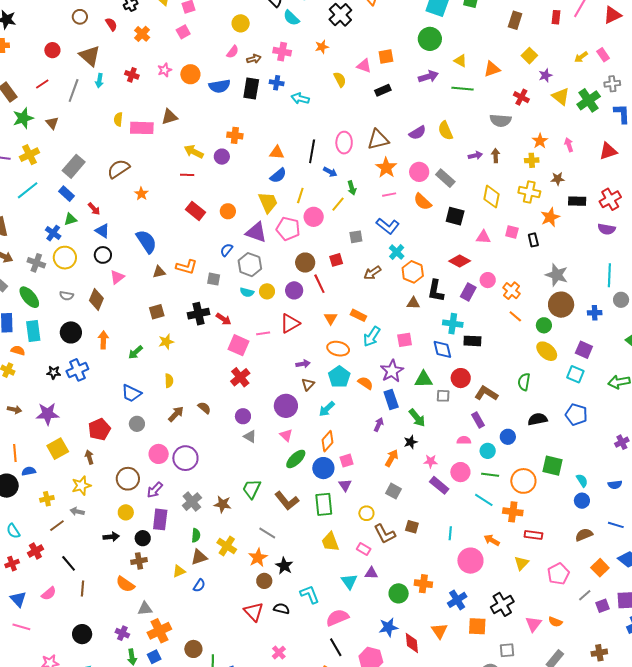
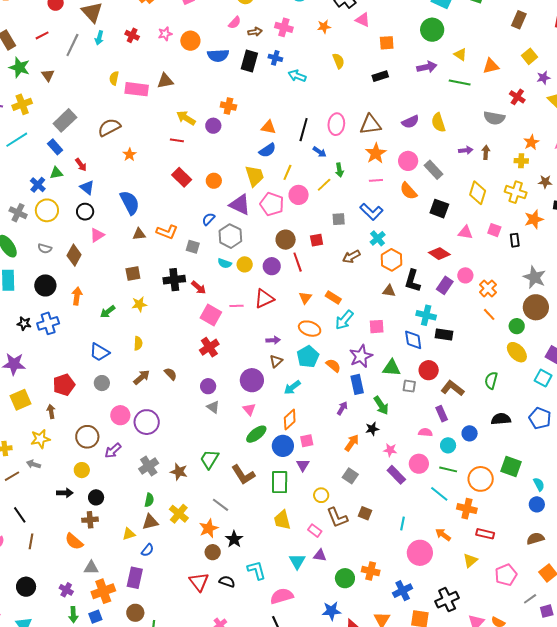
pink triangle: (364, 66) -> (363, 20), moved
green star: (23, 118) -> (19, 67), turned 30
purple rectangle: (160, 519) -> (135, 578), moved

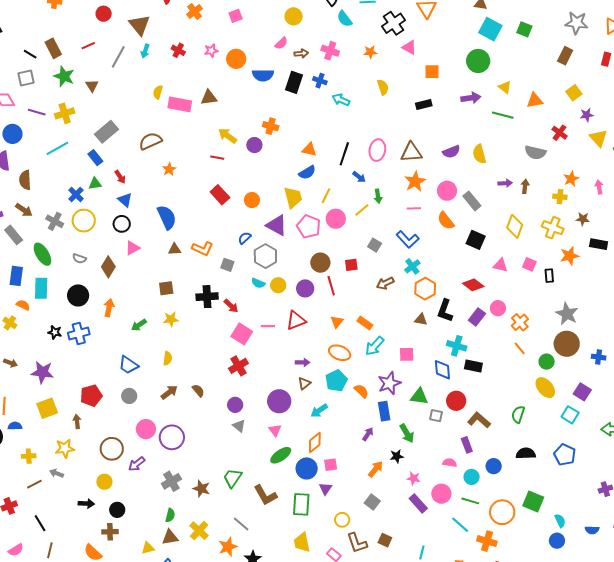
gray square: (339, 219) -> (375, 245), turned 32

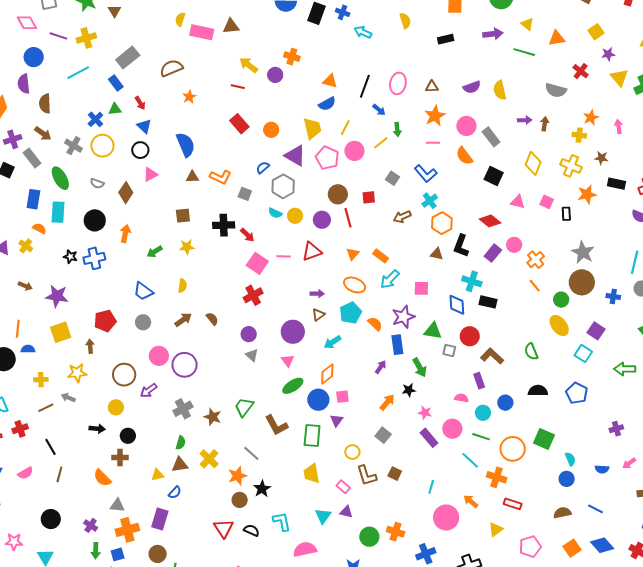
brown triangle: (411, 152) -> (432, 87), size x0.6
green semicircle: (518, 414) -> (531, 352), turned -42

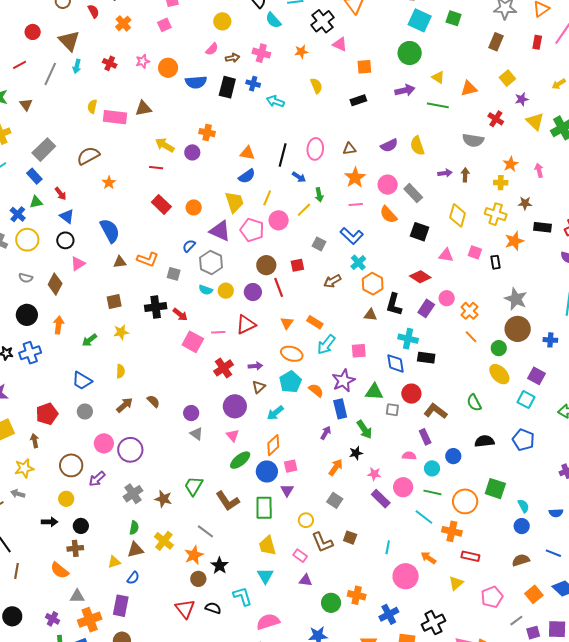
red cross: (253, 295) -> (223, 368), moved
cyan triangle: (323, 516) -> (265, 576), moved

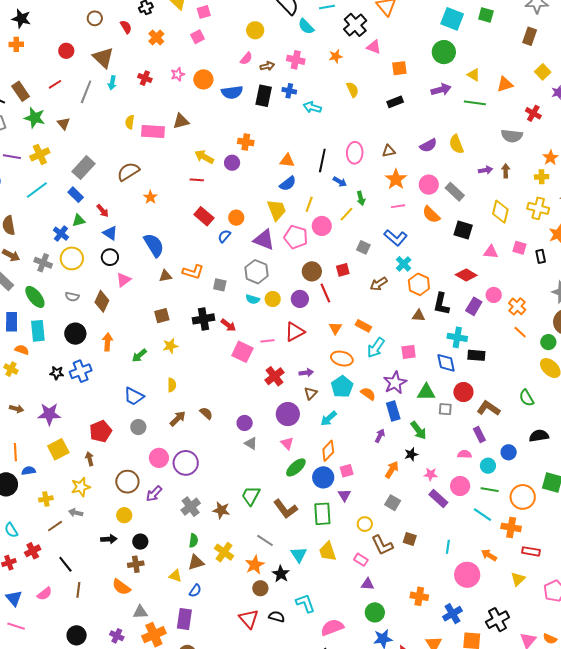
blue semicircle: (189, 246) -> (224, 236), moved
yellow triangle: (114, 562) -> (175, 576), turned 40
cyan triangle: (265, 576) -> (299, 555), moved
green circle: (331, 603) -> (375, 612), moved

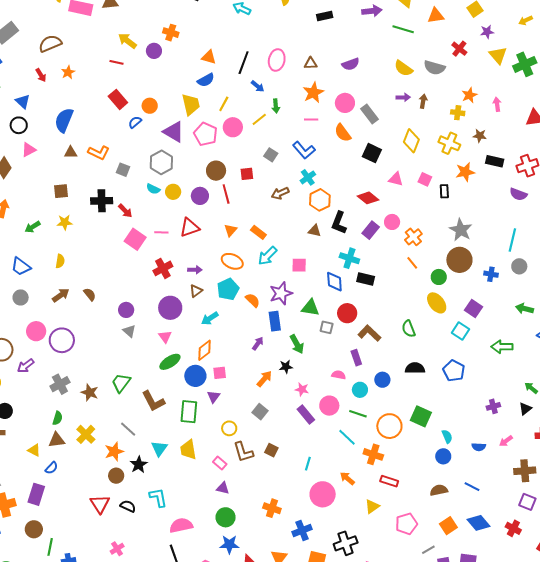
yellow semicircle: (456, 144) -> (403, 68), moved, turned -42
red arrow: (103, 211) -> (41, 75), moved
blue semicircle: (154, 245) -> (64, 120), turned -135

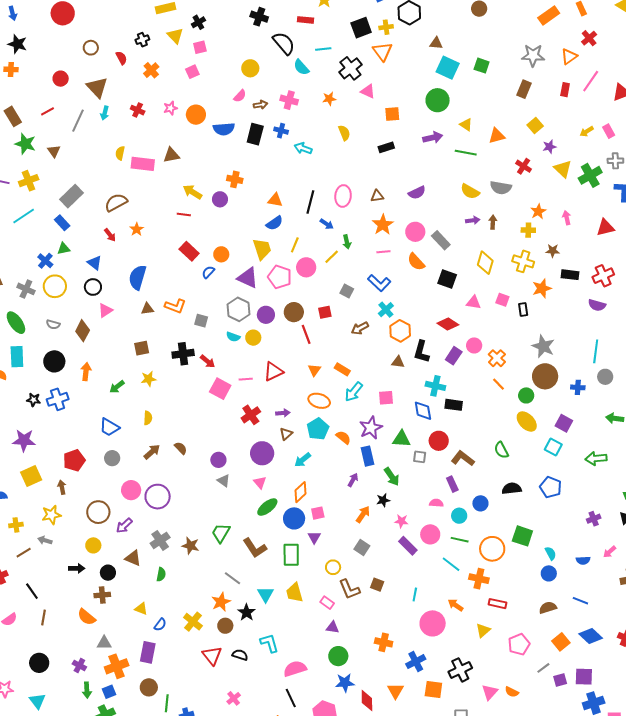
purple circle: (200, 196) -> (266, 315), moved
yellow cross: (86, 434) -> (193, 622), moved
brown triangle: (57, 440) -> (133, 558), moved, turned 36

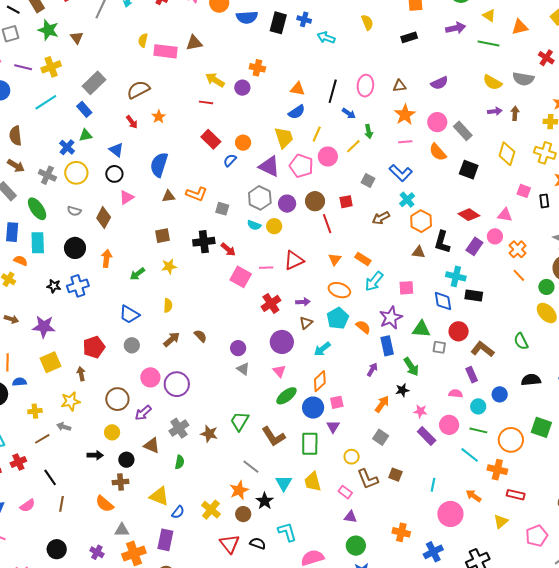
pink triangle: (474, 302) -> (505, 215), moved
yellow triangle: (141, 609) -> (159, 496), size x1.5

